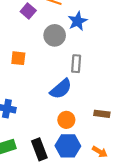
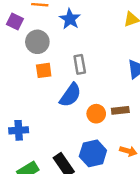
gray circle: (55, 35) -> (37, 42), moved
orange square: (18, 58) -> (44, 70), moved
orange circle: (66, 120) -> (96, 114), moved

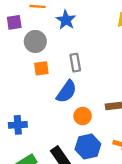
purple square: (15, 22) -> (14, 22), turned -35
orange circle: (96, 114) -> (83, 116), moved

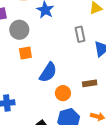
gray rectangle: (75, 63) -> (80, 34), moved

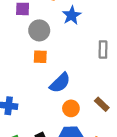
brown rectangle: (90, 83) -> (102, 104), turned 40

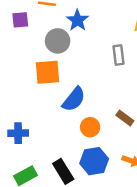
gray circle: (39, 30) -> (58, 41), moved
orange square: (40, 57) -> (47, 72), size x1.5

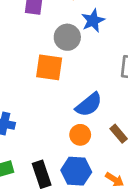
blue semicircle: (74, 99) -> (89, 105), moved

